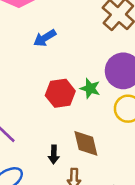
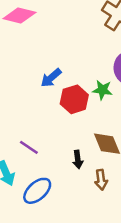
blue arrow: (45, 38) -> (51, 78), moved

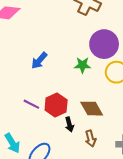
red hexagon: (74, 99) -> (56, 105), moved
purple line: (29, 147) -> (31, 104), moved

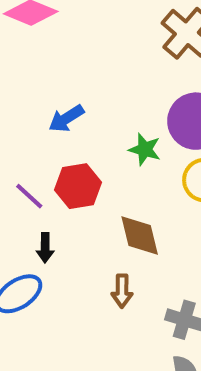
red hexagon: (56, 105) -> (78, 186), moved
black arrow: (69, 124) -> (45, 248), moved

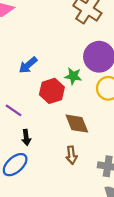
red hexagon: (78, 186) -> (52, 91), moved

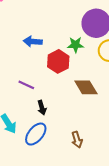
blue arrow: (28, 65) -> (33, 41), turned 54
brown arrow: (71, 155) -> (77, 140), moved

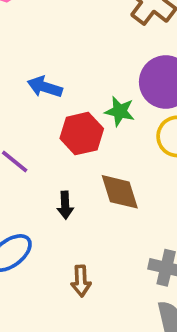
black arrow: (42, 108) -> (65, 205), moved

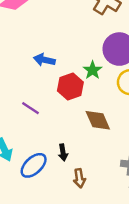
green star: (120, 111) -> (93, 70), turned 30
black arrow: (65, 205) -> (63, 152), moved

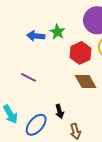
green star: (93, 70) -> (57, 32), moved
red hexagon: (70, 86) -> (81, 53), moved

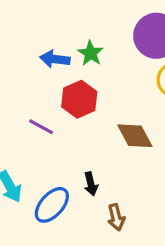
red hexagon: (81, 53) -> (79, 99), moved

